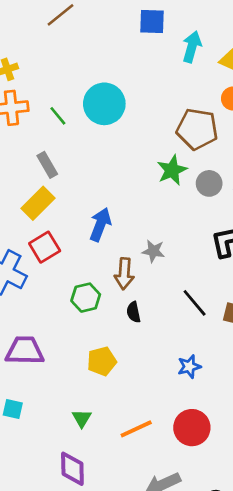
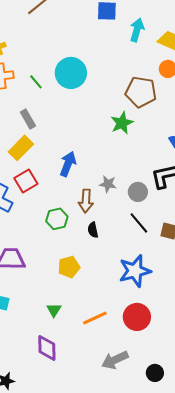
gray circle: (209, 183) -> (138, 192), moved
blue star: (189, 367) -> (135, 271), size x1.8

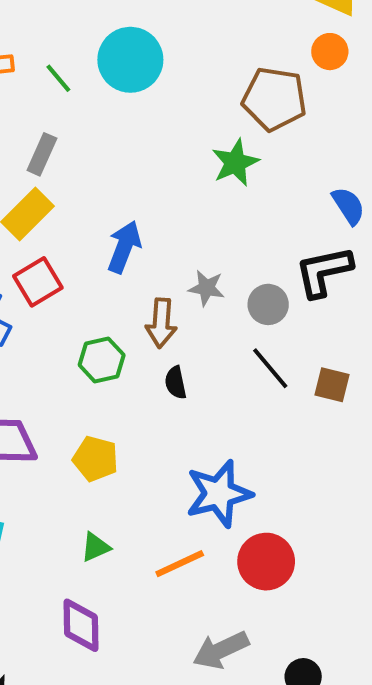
gray rectangle: (28, 119) -> (42, 154), turned 54
yellow pentagon: (69, 267) -> (95, 459), moved, turned 30
blue star: (135, 271) -> (219, 494), moved
green triangle: (54, 310) -> (95, 547), turned 35

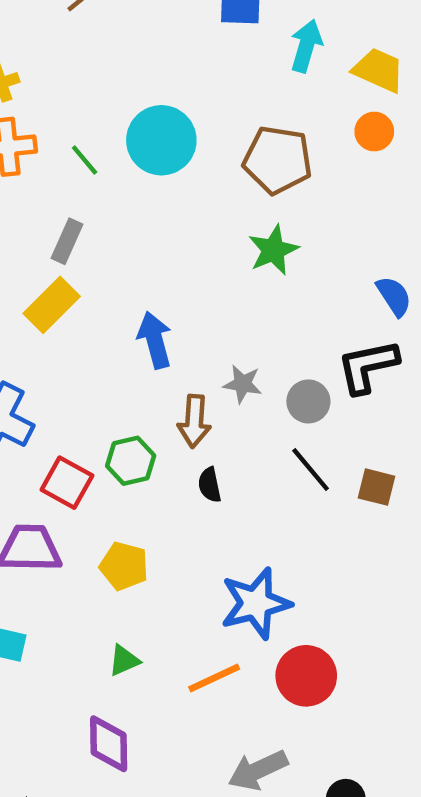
brown pentagon: (274, 99) -> (278, 160), moved
blue arrow: (124, 247) -> (155, 340), turned -36
red square: (38, 282) -> (67, 483), moved, turned -30

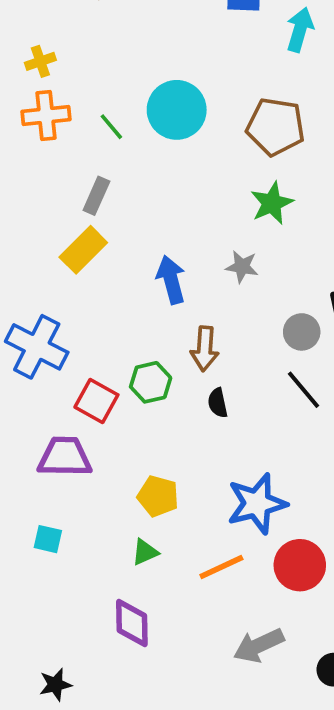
gray star: (243, 384) -> (242, 267), moved
yellow pentagon: (124, 566) -> (158, 496), moved

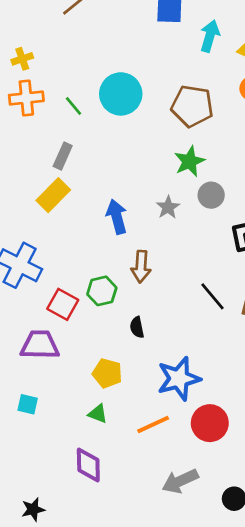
gray star: (242, 267) -> (168, 207), turned 30
gray circle: (302, 332) -> (211, 195), moved
black semicircle: (218, 403) -> (137, 327), moved
green triangle: (145, 552) -> (98, 414), turned 45

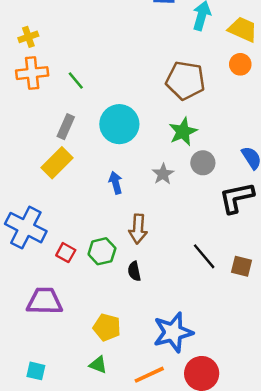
cyan circle: (121, 94) -> (119, 124), moved
blue arrow: (117, 217) -> (116, 183), size x0.7
red square: (63, 304) -> (66, 253), moved, size x0.7
black semicircle: (137, 327) -> (134, 271), moved
cyan square: (28, 404) -> (36, 371), moved

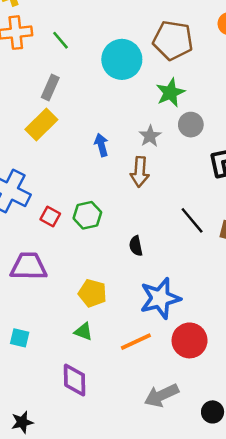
cyan circle: (119, 124) -> (122, 59), moved
brown arrow: (138, 229) -> (140, 172), moved
black semicircle: (134, 271) -> (136, 246), moved

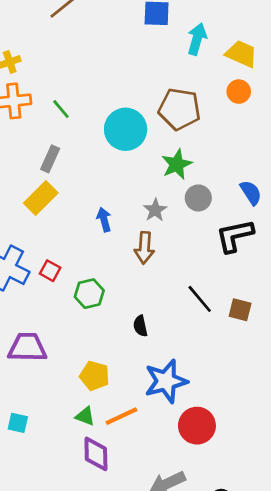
red square: (50, 217) -> (50, 271), moved
orange line: (136, 342) -> (122, 416), moved
purple diamond: (75, 380) -> (96, 454), moved

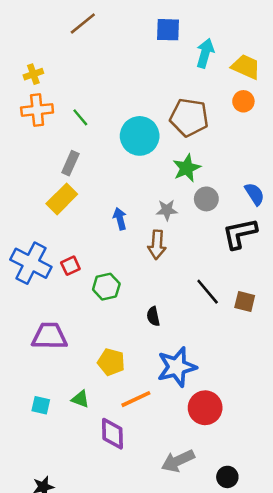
gray star: (155, 210) -> (167, 210), turned 30
red square: (50, 271) -> (70, 266), turned 36
green triangle: (85, 416) -> (80, 399), moved

